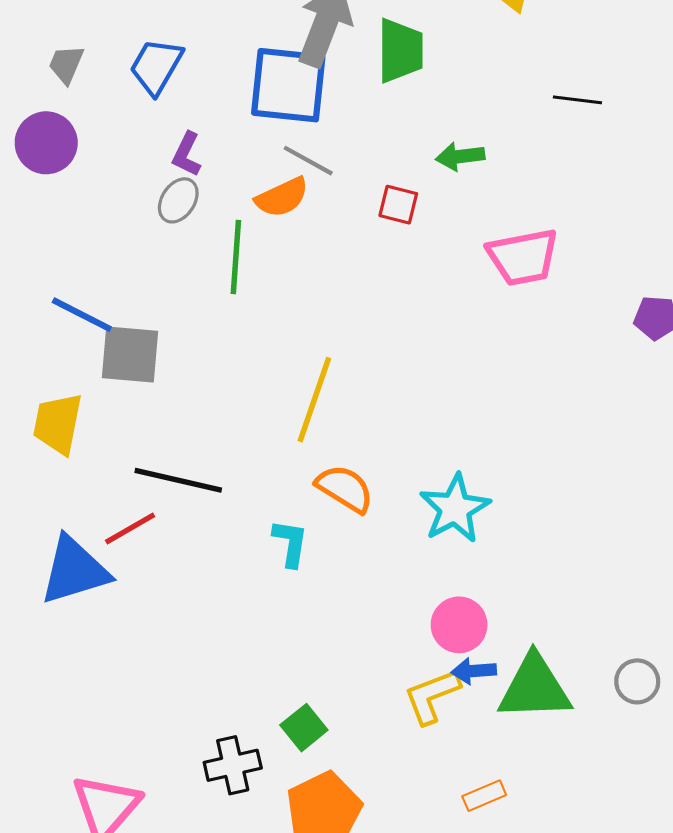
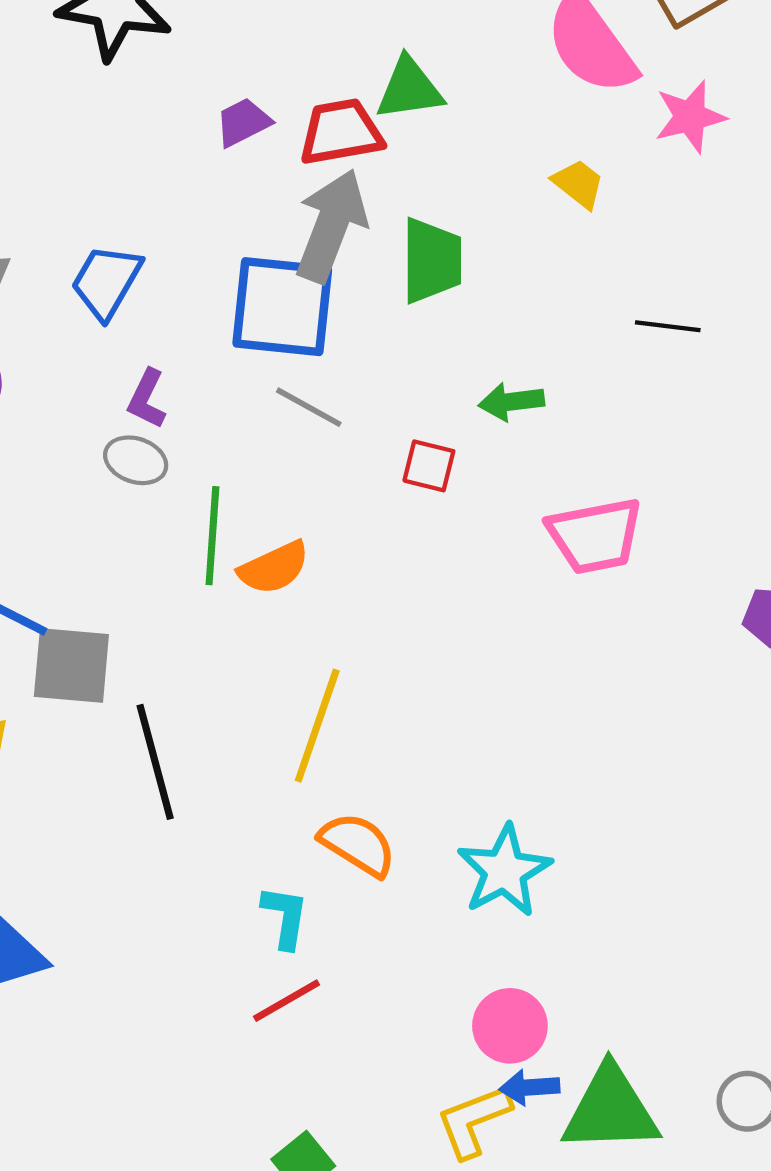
orange semicircle: (282, 197) -> (274, 568), moved
gray ellipse: (178, 200) -> (136, 460), turned 75
black line: (178, 480) -> (155, 762), moved, turned 62
red line: (130, 528) -> (286, 1001), moved

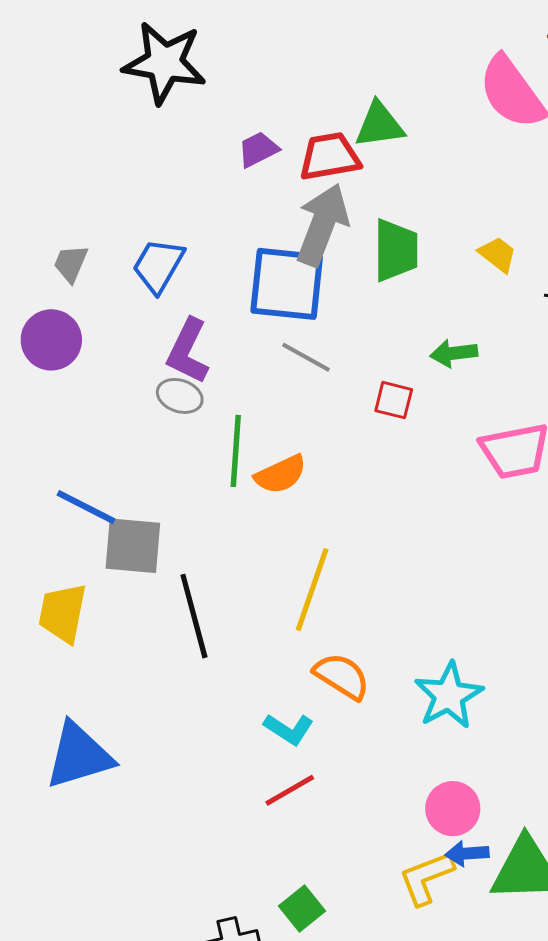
yellow trapezoid: (578, 184) -> (498, 254), moved
purple L-shape: (147, 399) -> (188, 351), size x1.5
cyan L-shape: (285, 917) -> (289, 729), turned 114

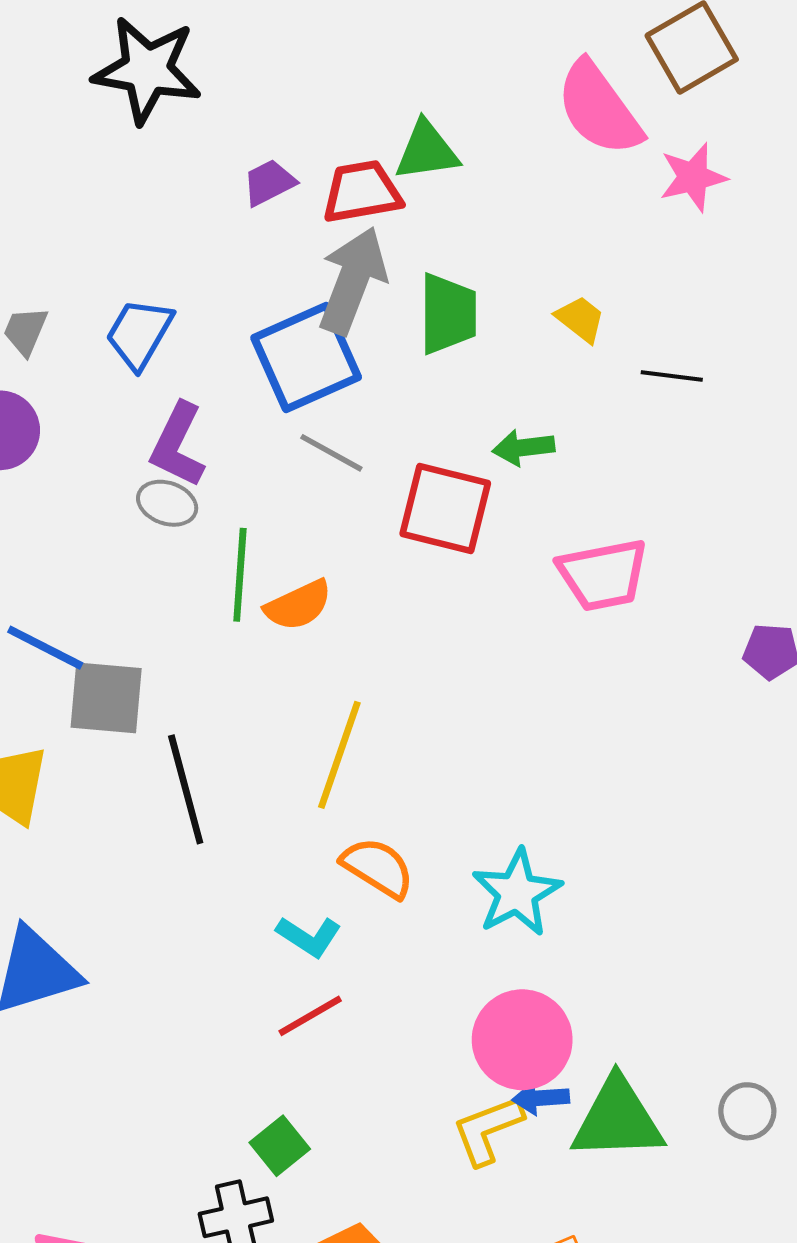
blue square: (287, 284) -> (306, 357), turned -30
red square: (394, 400) -> (445, 508), size x1.8
pink circle: (453, 809) -> (522, 1040), size x1.4
green square: (302, 908) -> (280, 1146), moved

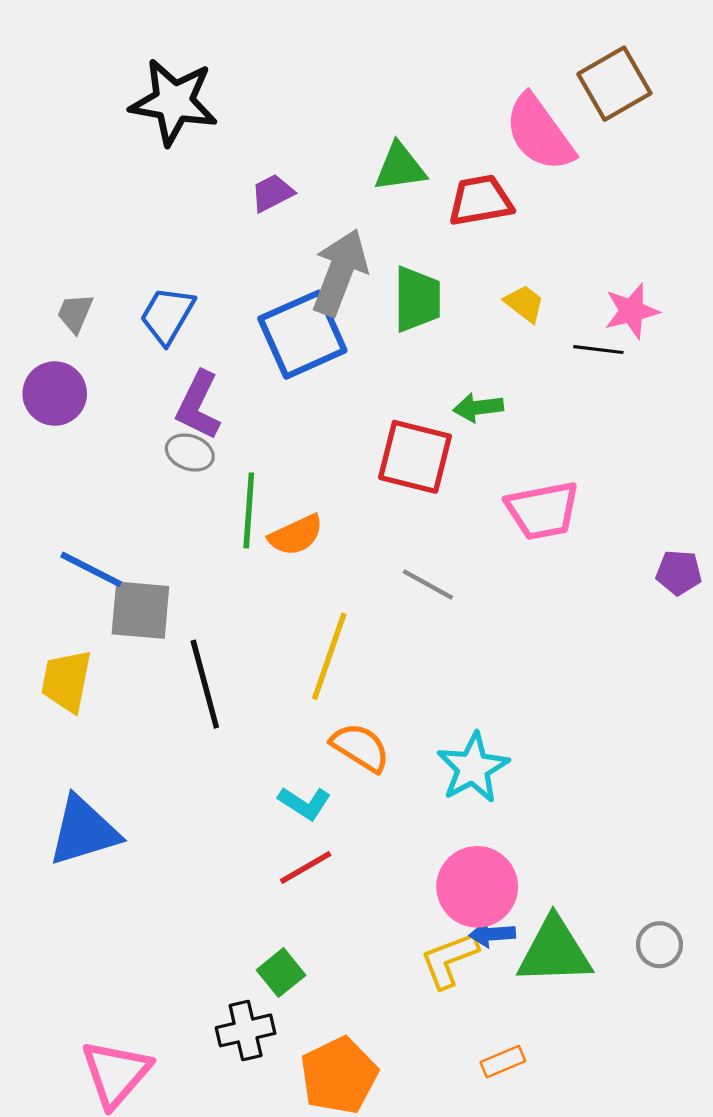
pink star: (693, 177) -> (632, 311), moved
red trapezoid: (362, 192) -> (480, 201), moved
gray line: (331, 453) -> (428, 584), moved

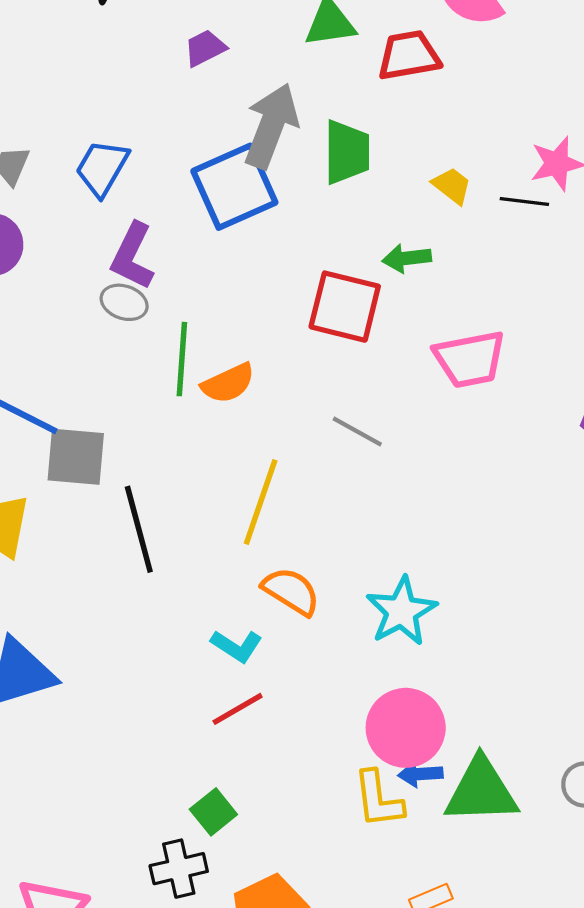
yellow trapezoid: (524, 303) -> (452, 186), moved
yellow L-shape: (449, 960) -> (378, 799), turned -76

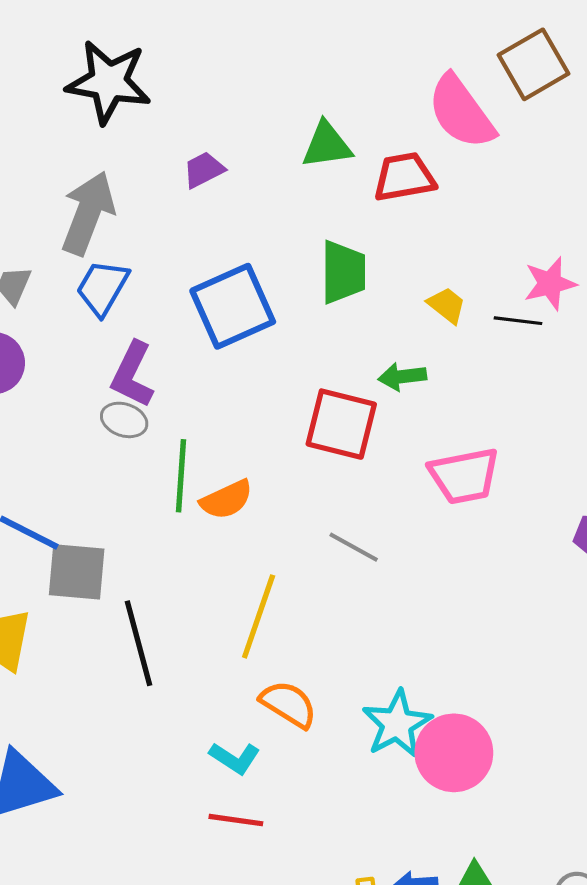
gray arrow: (271, 126) -> (88, 213), moved
red line: (238, 709) -> (236, 820), turned 38
pink circle: (406, 728) -> (454, 753), moved

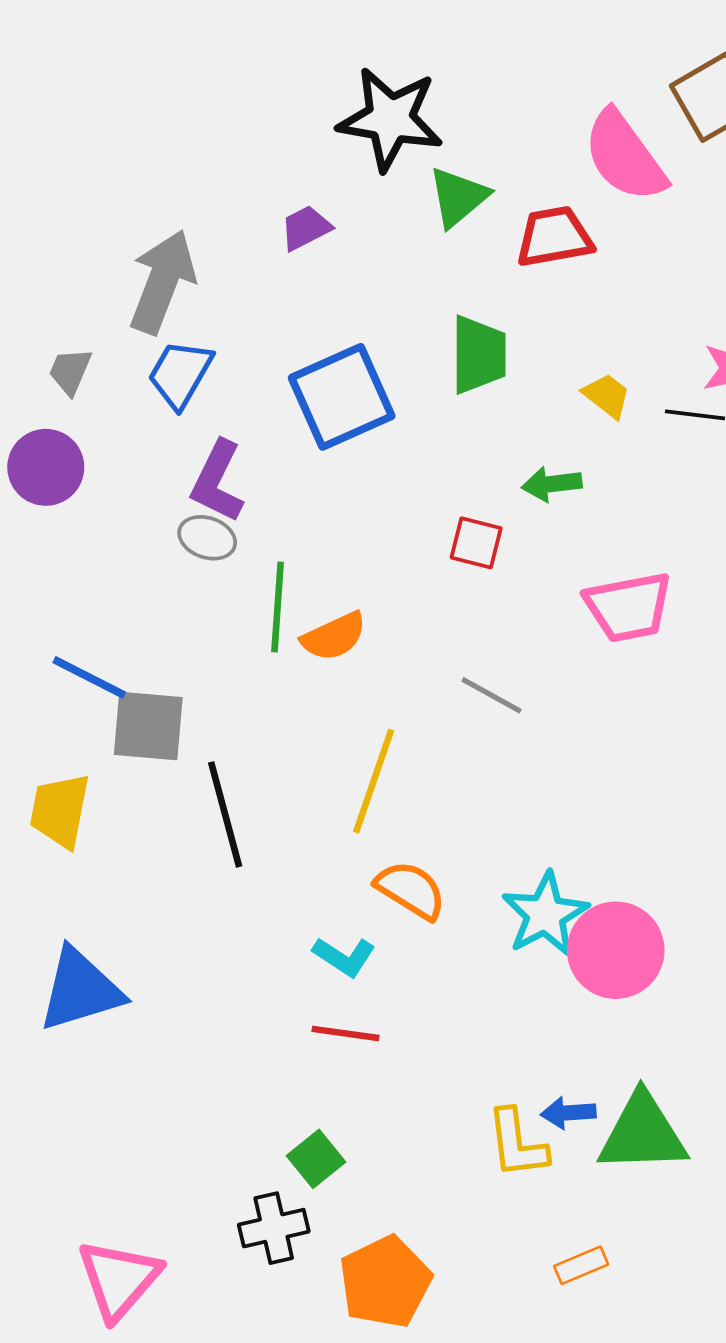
black star: (109, 82) -> (390, 119), moved
green triangle: (327, 145) -> (458, 197), turned -32
red square: (341, 424) -> (476, 543), size x0.6

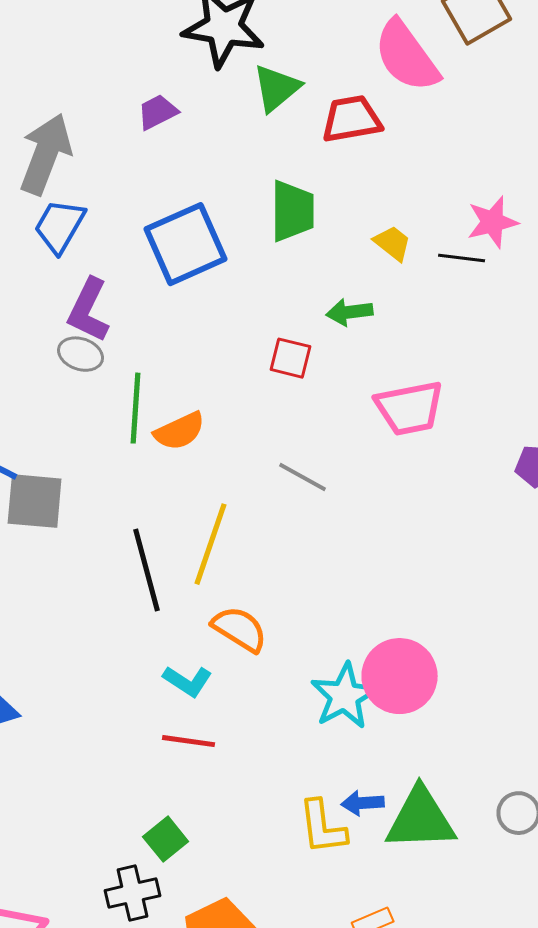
black line: (225, 814) -> (147, 570), moved
cyan star: (545, 914) -> (345, 696), moved

